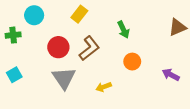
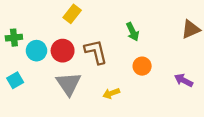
yellow rectangle: (79, 14) -> (72, 14), moved
cyan circle: (34, 15) -> (36, 51), moved
brown L-shape: (89, 48) -> (96, 52), turned -65

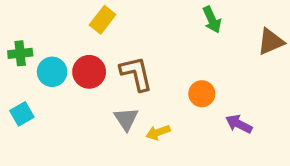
green arrow: (133, 32) -> (212, 20), moved
purple arrow: (184, 80) -> (239, 124), moved
gray triangle: (69, 84) -> (126, 119), moved, size x0.7

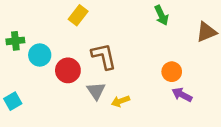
red circle: (89, 72) -> (68, 70), moved
orange circle: (202, 94) -> (172, 72), moved
cyan square: (22, 114) -> (13, 101), moved

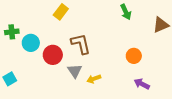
purple arrow: (182, 95) -> (142, 84), moved

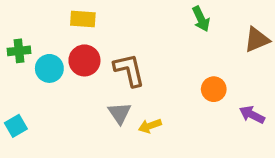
yellow rectangle: (61, 12) -> (83, 19), moved, turned 56
red circle: (53, 55) -> (84, 60), moved
purple arrow: (142, 84) -> (252, 115), moved

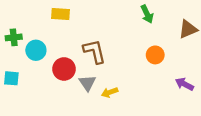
red circle: (84, 60) -> (64, 69), moved
orange circle: (214, 89) -> (155, 55), moved
cyan square: (16, 126) -> (11, 78), moved, turned 35

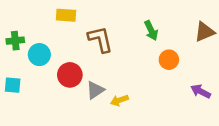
green arrow: (147, 14) -> (151, 30), moved
brown L-shape: (94, 51) -> (100, 39), moved
gray triangle: (87, 83) -> (95, 90), turned 30

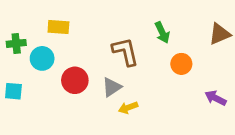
yellow rectangle: (66, 15) -> (58, 27), moved
brown L-shape: (100, 39) -> (125, 52), moved
gray triangle: (95, 90) -> (112, 87), moved

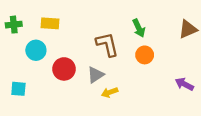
green cross: (16, 43) -> (14, 25), moved
orange circle: (181, 64) -> (145, 55), moved
cyan square: (13, 91) -> (18, 89), moved

